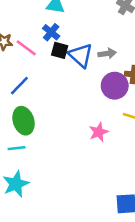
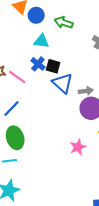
black square: (60, 50) -> (53, 66), moved
gray arrow: (107, 54) -> (86, 91), moved

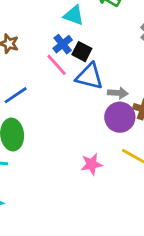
pink line: (17, 77) -> (57, 65), moved
blue triangle: (63, 83) -> (90, 76), turned -40

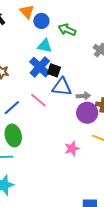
blue cross: (63, 44) -> (40, 67), size x1.5
pink line: (57, 65) -> (38, 100), moved

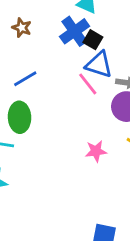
pink line: (38, 100) -> (88, 84), moved

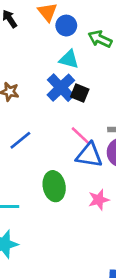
blue triangle: (99, 65) -> (89, 155), moved
green ellipse: (20, 117) -> (54, 186), moved

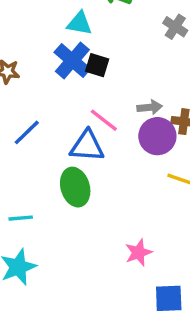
blue triangle: (89, 155) -> (87, 146), moved
pink star: (99, 200) -> (138, 253), moved

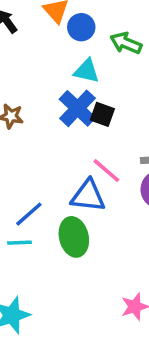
blue line: (27, 132) -> (29, 214), moved
cyan line: (21, 218) -> (20, 243), moved

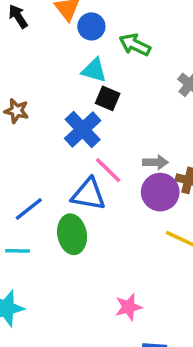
blue cross: (77, 108) -> (83, 129), moved
black square: (102, 114) -> (108, 98), moved
cyan line: (20, 243) -> (18, 251), moved

